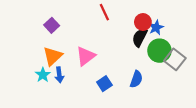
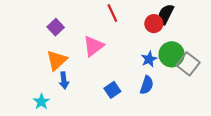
blue star: (156, 28) -> (149, 59), moved
black semicircle: (140, 37) -> (166, 14), moved
pink triangle: (86, 56) -> (93, 46), moved
cyan star: (43, 75) -> (41, 102), moved

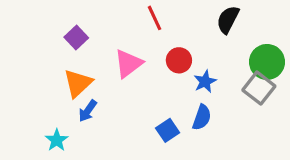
red circle: (154, 24) -> (179, 60), moved
green circle: (172, 54) -> (267, 62), moved
blue arrow: (64, 80) -> (88, 111), turned 42
blue square: (112, 90) -> (168, 130), moved

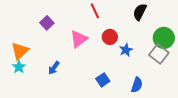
orange triangle: (78, 83) -> (20, 51), moved
blue semicircle: (202, 117) -> (137, 85), moved
cyan star: (57, 140) -> (19, 67), moved

